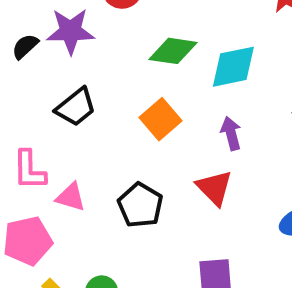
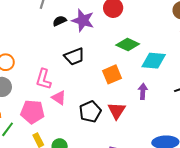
red triangle: (214, 188) -> (117, 111), moved

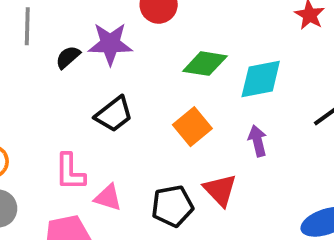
black pentagon: (90, 112) -> (172, 206), turned 30

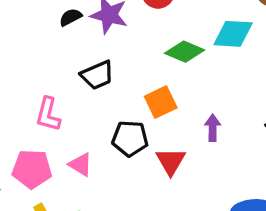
cyan diamond: (261, 79) -> (233, 34), moved
pink triangle: (108, 198) -> (81, 165), moved
black pentagon: (172, 206) -> (130, 139), moved

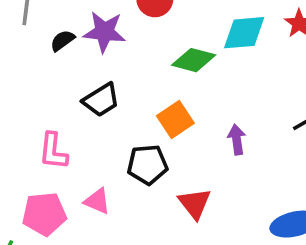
red triangle: (171, 161) -> (195, 203), moved

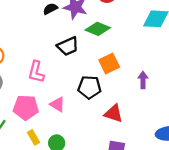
green diamond: (194, 60) -> (98, 29), moved
red triangle: (195, 203) -> (114, 113), turned -42

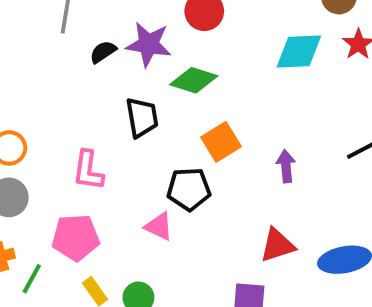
black trapezoid: (68, 46) -> (142, 117), turned -70
pink triangle: (57, 104) -> (159, 226), moved
red triangle: (114, 113) -> (277, 245), moved, turned -30

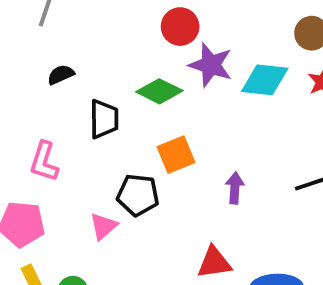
purple star: (149, 44) -> (211, 65), moved
black semicircle: (103, 52) -> (61, 75), moved
pink triangle: (159, 226) -> (103, 226), turned 44

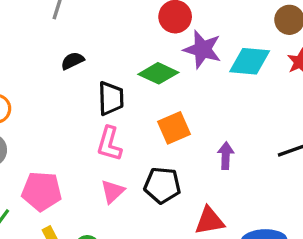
pink L-shape: (44, 162) -> (109, 144), moved
black pentagon: (138, 195) -> (162, 185), moved

